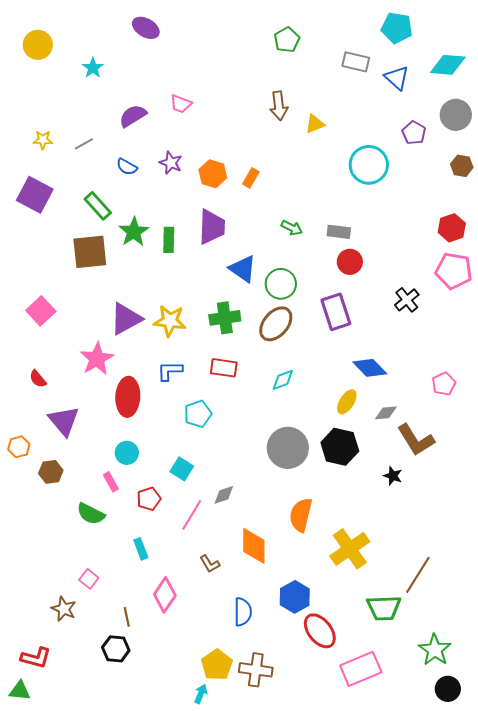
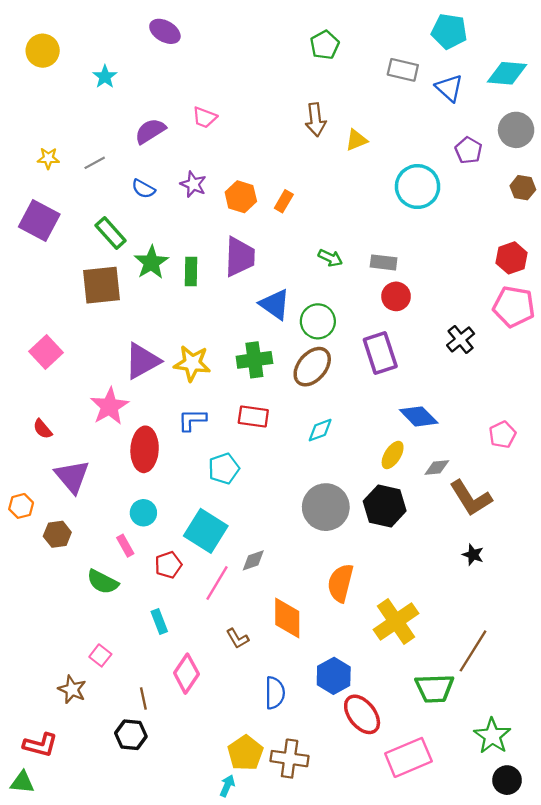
cyan square: (182, 469) -> (206, 531), size x1.6
black star: (393, 476) -> (473, 555), moved

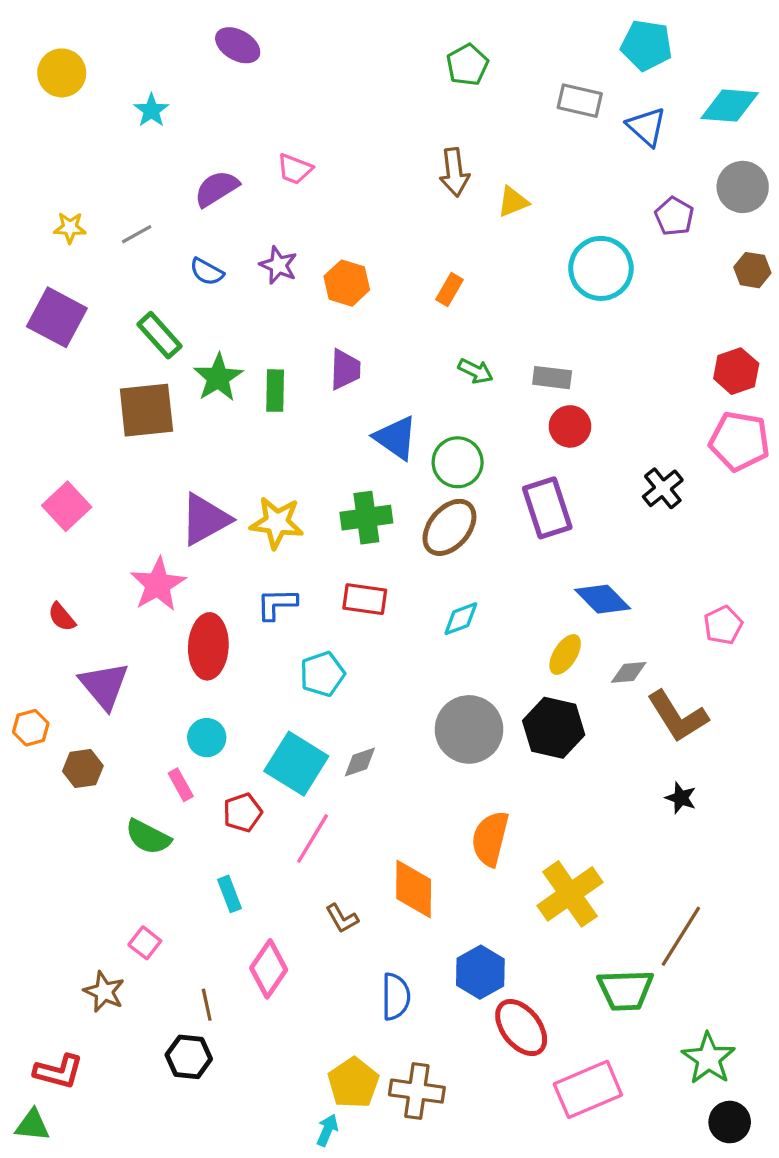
orange rectangle: (284, 201) -> (449, 290), moved
purple trapezoid: (240, 257) -> (345, 369), size x0.7
gray diamond: (253, 560) -> (360, 762), moved

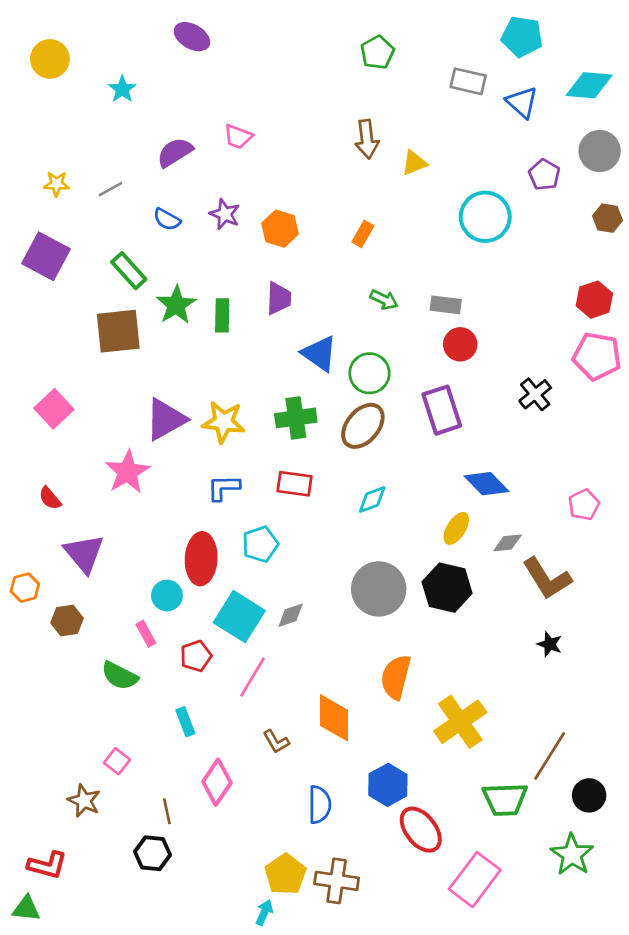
red ellipse: (208, 646) -> (201, 559), moved
pink rectangle: (588, 1089) -> (475, 880), turned -30
black circle: (730, 1122) -> (589, 795), moved

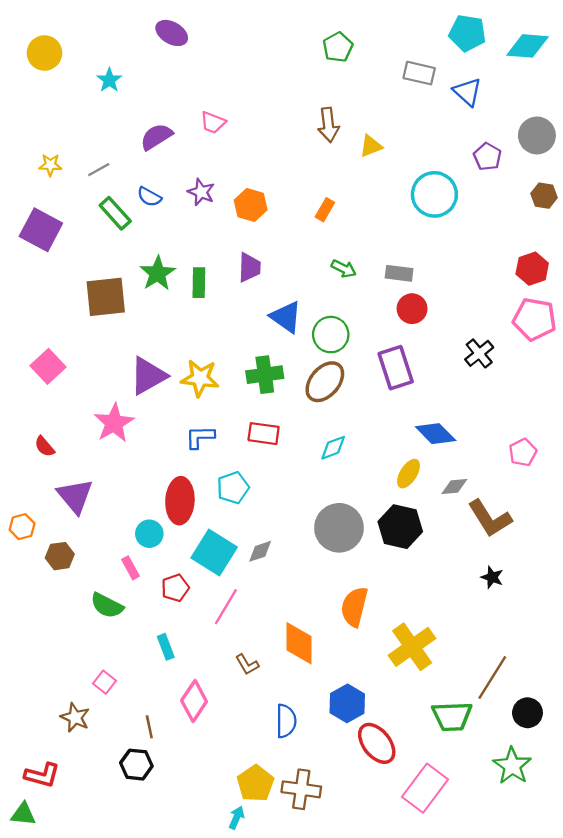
cyan diamond: (589, 85) -> (527, 46), moved
green rectangle: (129, 271) -> (115, 213), moved

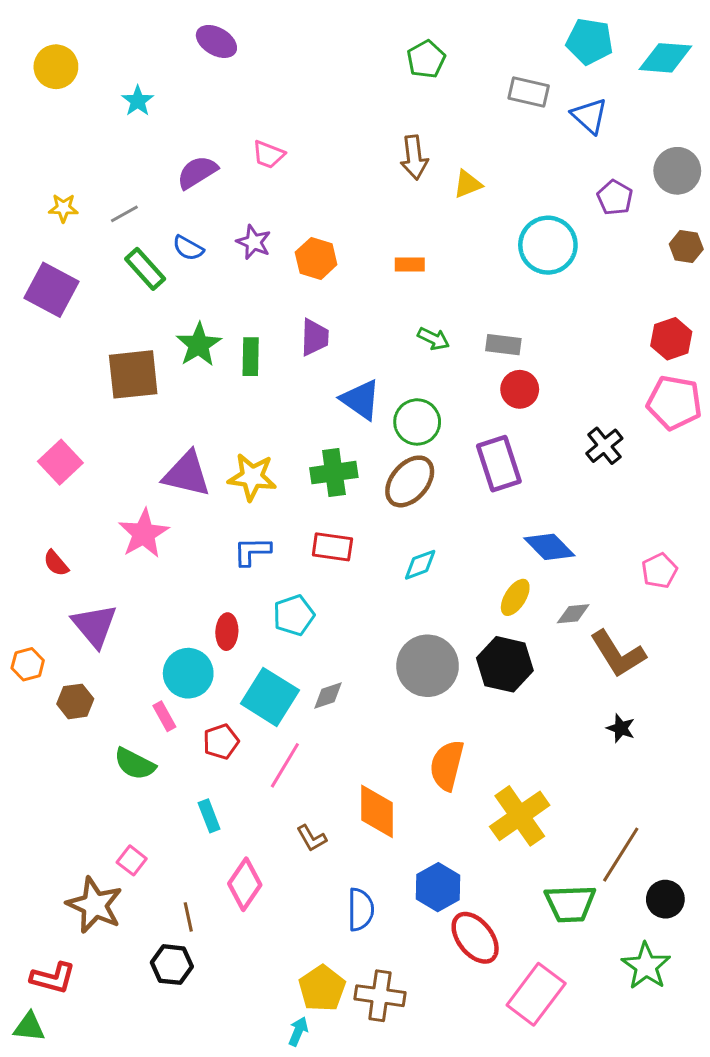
orange rectangle: (325, 210) -> (410, 264), turned 60
purple triangle: (148, 376) -> (187, 474), turned 42
red ellipse: (180, 501) -> (227, 632), size x0.6
cyan circle: (149, 534) -> (188, 673), size x1.4
brown star: (75, 717) -> (95, 905), size x1.5

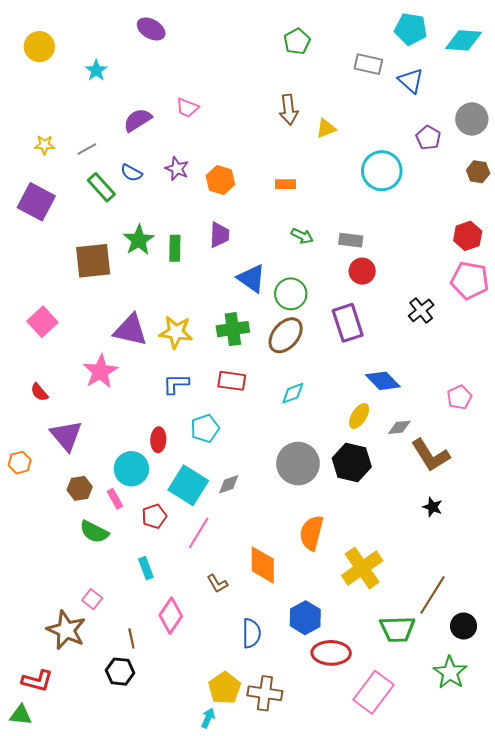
brown hexagon: (75, 701) -> (80, 488), moved
red ellipse: (475, 938) -> (331, 653), turned -51

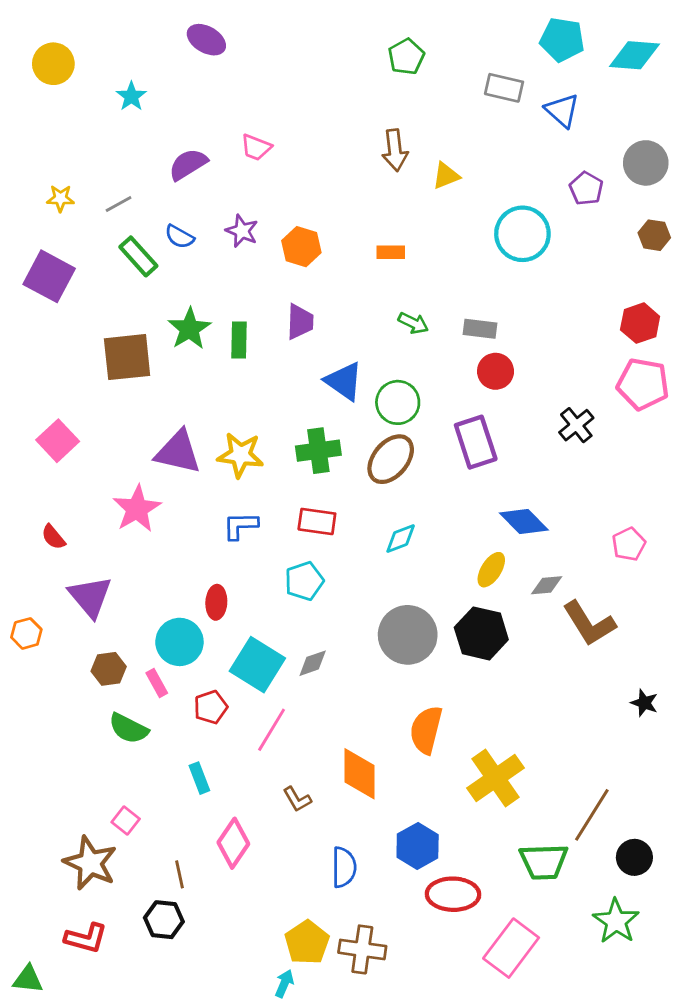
cyan pentagon: (205, 428) -> (304, 581), moved
black star: (433, 507) -> (644, 703), moved
red L-shape: (37, 681) -> (86, 938), moved

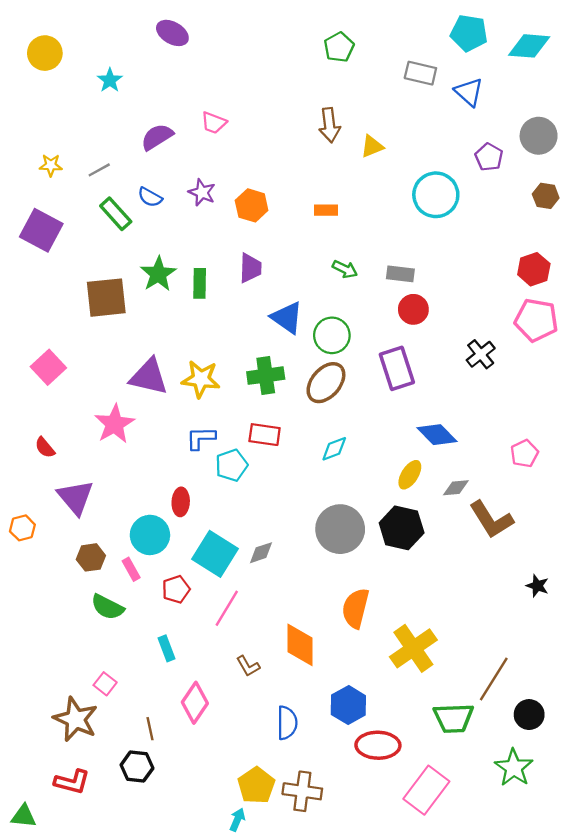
cyan pentagon: (304, 581) -> (231, 465), moved

